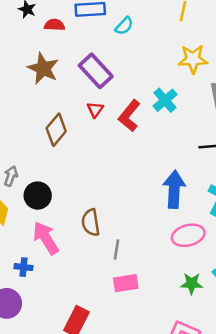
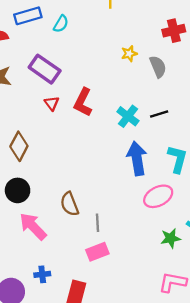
yellow star: (193, 59) -> (129, 54), moved, size x0.6
cyan cross: (165, 100) -> (128, 116), moved
brown diamond: (56, 130) -> (19, 146), moved
blue cross: (24, 267) -> (42, 274), moved
pink rectangle: (126, 283) -> (97, 252), moved

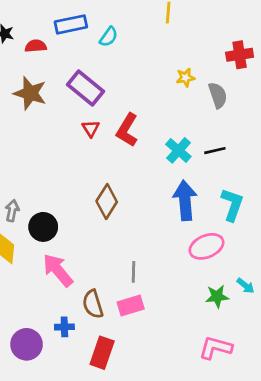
brown diamond: (19, 146) -> (107, 201), moved
brown semicircle: (70, 204) -> (93, 304), moved

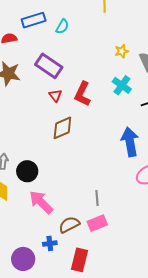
cyan cross: (178, 150) -> (122, 85), moved
brown diamond: (107, 201) -> (62, 128), moved, turned 40
brown semicircle: (93, 304) -> (69, 225), turned 85

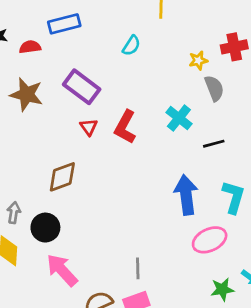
cyan semicircle: (62, 26) -> (131, 46), moved
yellow star: (122, 51) -> (198, 60), moved
brown diamond: (62, 128) -> (62, 177), moved

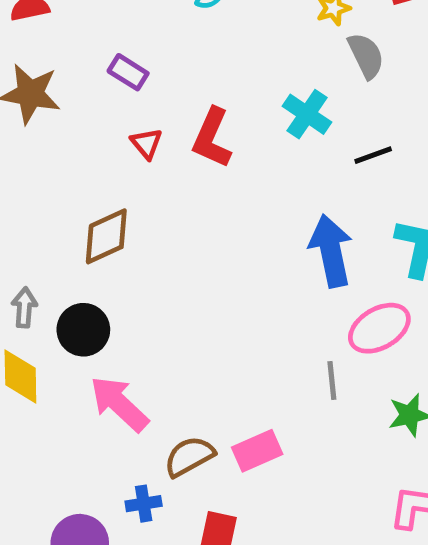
purple rectangle: (82, 87) -> (128, 72), size x0.6
gray line: (138, 268) -> (332, 380), moved

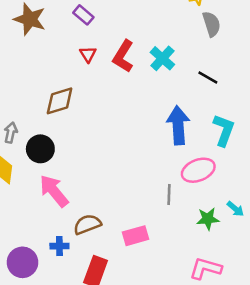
cyan cross: (307, 114) -> (162, 58), moved
black line: (373, 155) -> (208, 78), turned 42
pink rectangle: (257, 451) -> (135, 236), moved

